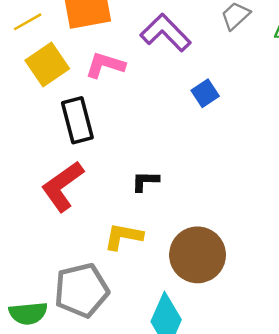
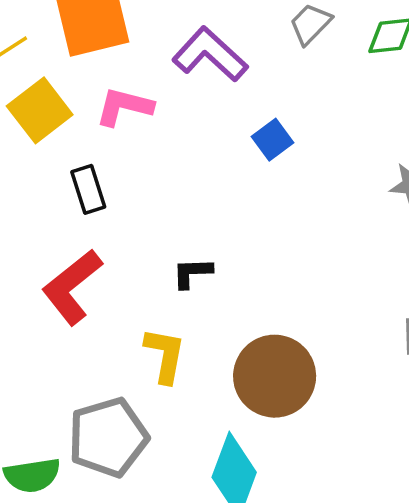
black rectangle: (77, 120) -> (88, 189), size x0.7
yellow L-shape: (123, 236) -> (165, 355), turned 93

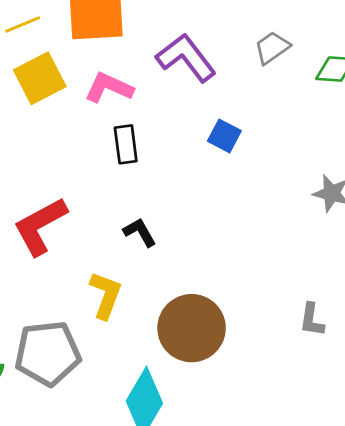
blue square: (272, 140) -> (224, 136), turned -36
black rectangle: (88, 189) -> (126, 144), moved
black L-shape: (192, 273) -> (140, 232), turned 52

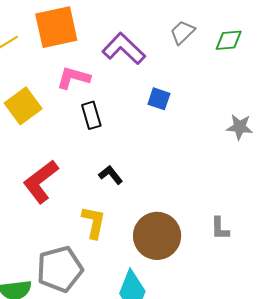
yellow square: (40, 78) -> (23, 106), moved
gray L-shape: (312, 320) -> (220, 228), moved

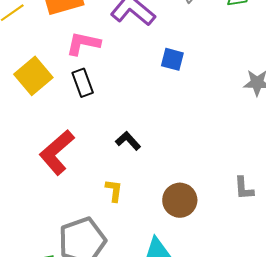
black rectangle: (91, 115) -> (83, 83), moved
yellow L-shape: (94, 222) -> (114, 191), size x0.7
brown circle: (157, 236) -> (180, 200), size x0.7

